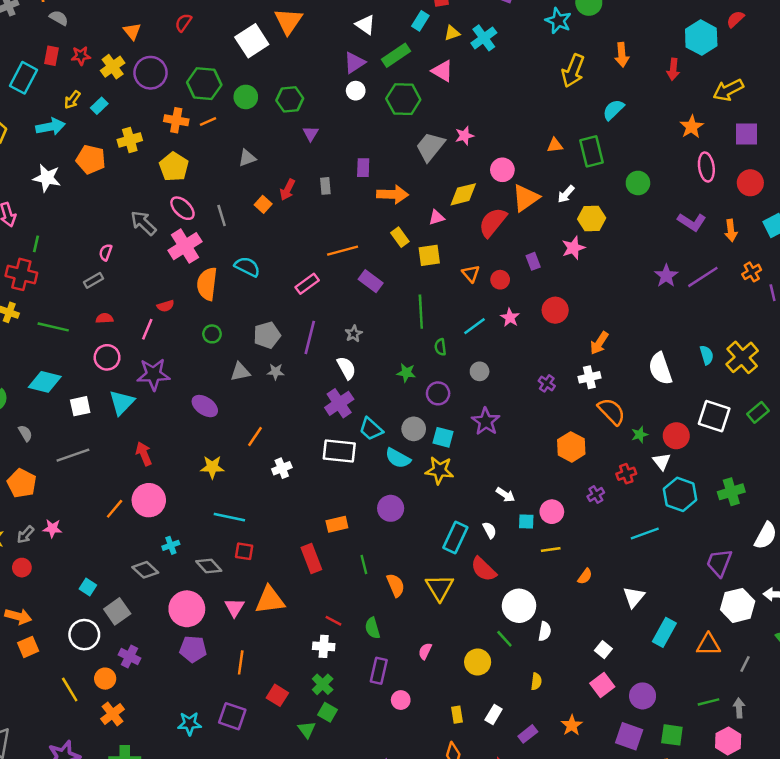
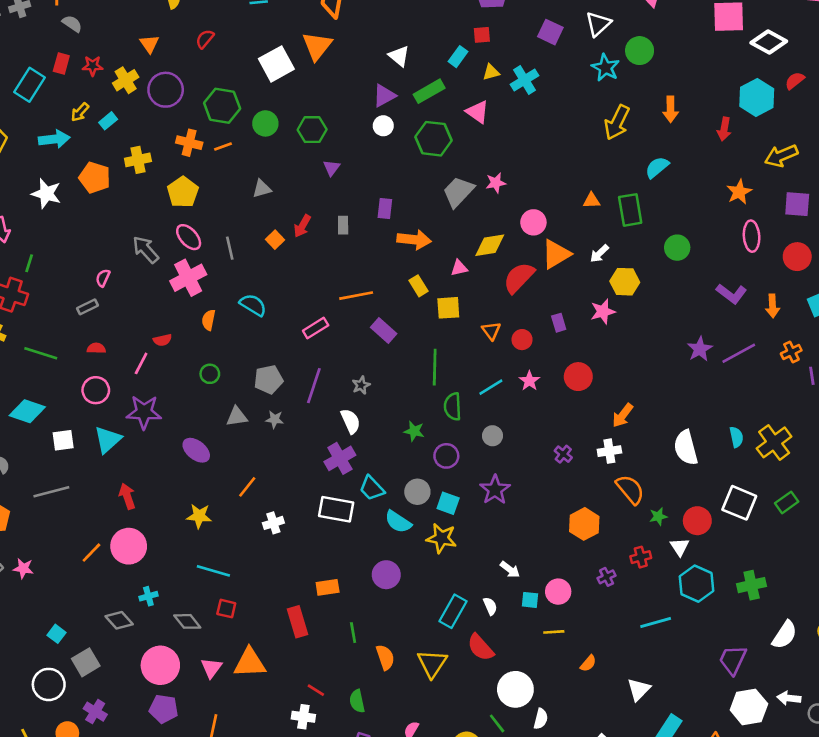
orange semicircle: (207, 284) -> (209, 320), size x0.6
green semicircle: (440, 347) -> (453, 407), size x1.5

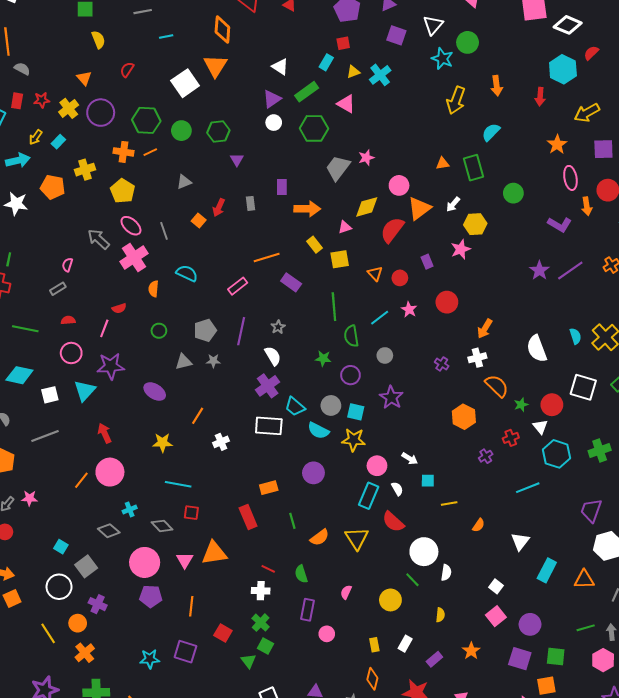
orange arrow: (773, 306) -> (587, 206), moved
pink circle: (558, 592) -> (377, 466), moved
orange semicircle: (385, 657) -> (320, 537), turned 78

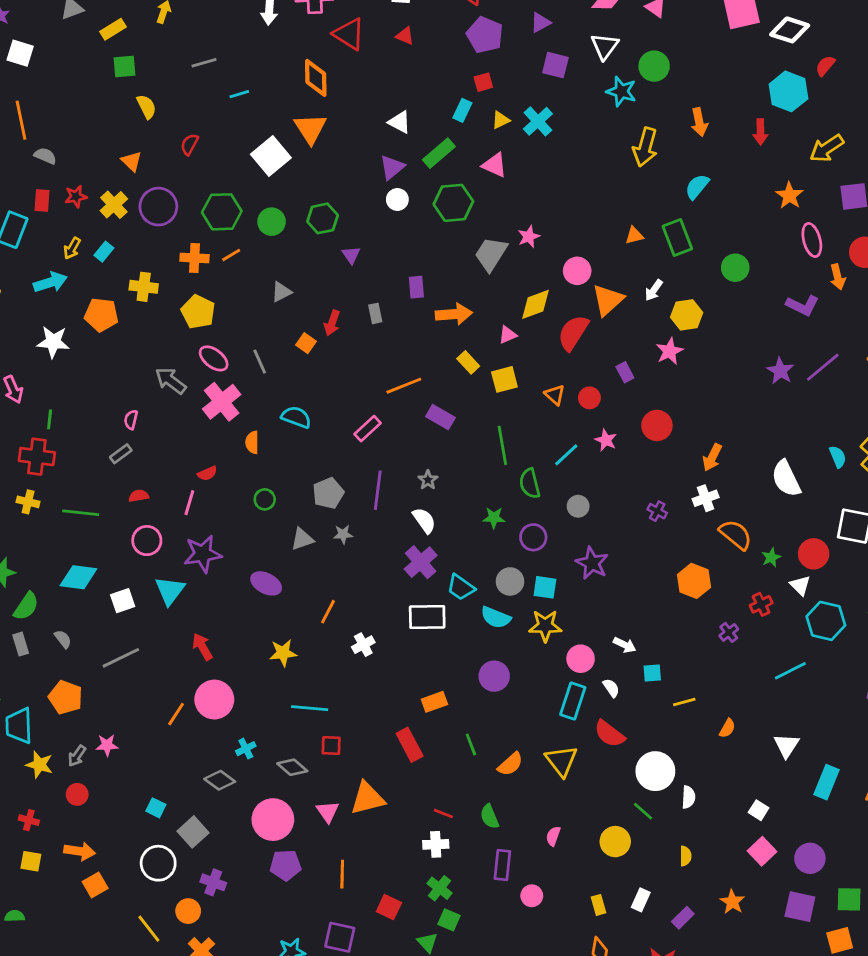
yellow cross: (85, 170) -> (144, 287), turned 30

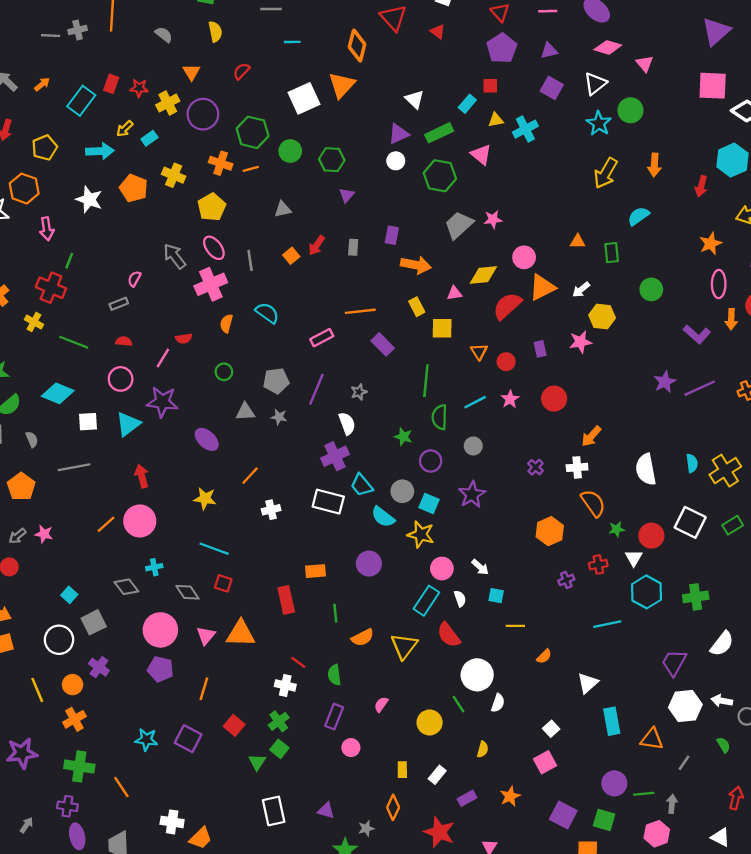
gray semicircle: (45, 156) -> (164, 35), moved
green rectangle: (677, 237) -> (612, 253), size x0.7
cyan rectangle: (827, 782) -> (612, 721), turned -48
purple circle: (810, 858) -> (614, 783), moved

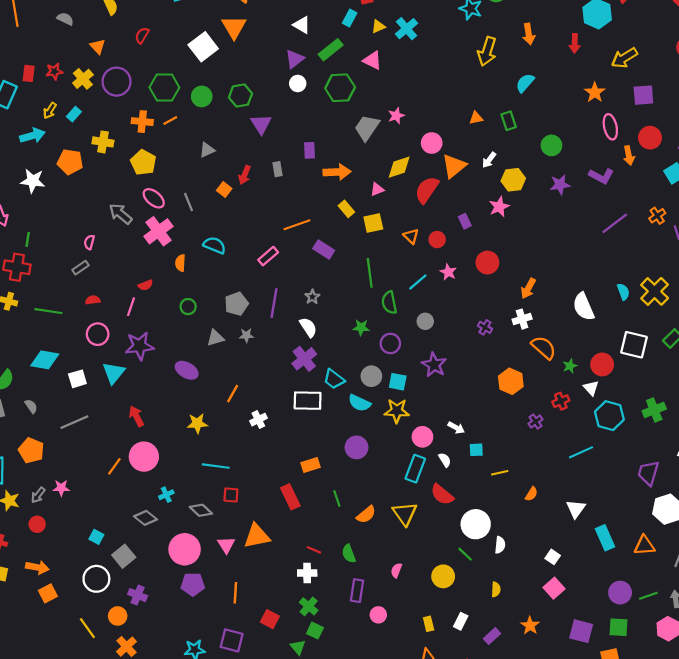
purple triangle: (347, 195) -> (261, 124), size x1.5
purple star: (665, 382) -> (560, 185), moved, turned 30

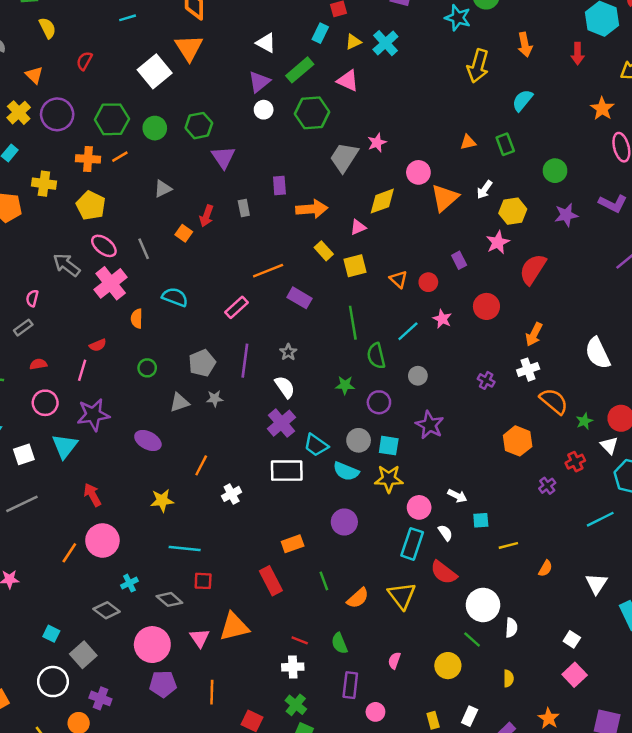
red semicircle: (427, 190) -> (533, 269), moved

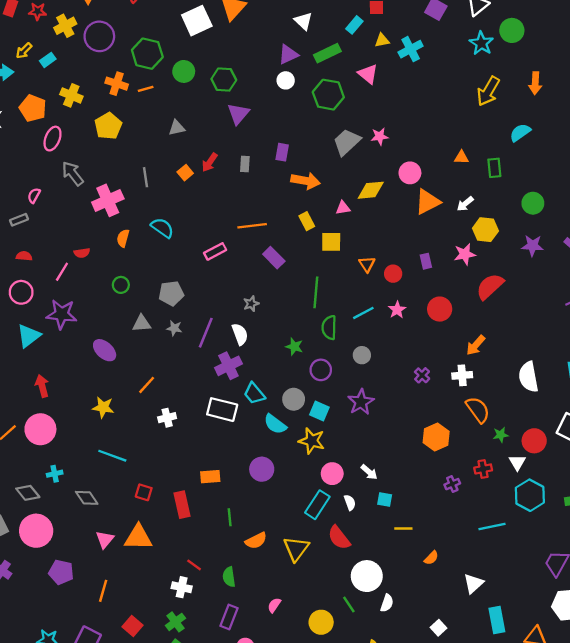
pink ellipse: (104, 246) -> (52, 139), moved, turned 60
purple line: (245, 361) -> (206, 333), moved
red square: (203, 581) -> (144, 492), moved
pink circle: (152, 645) -> (36, 531), moved

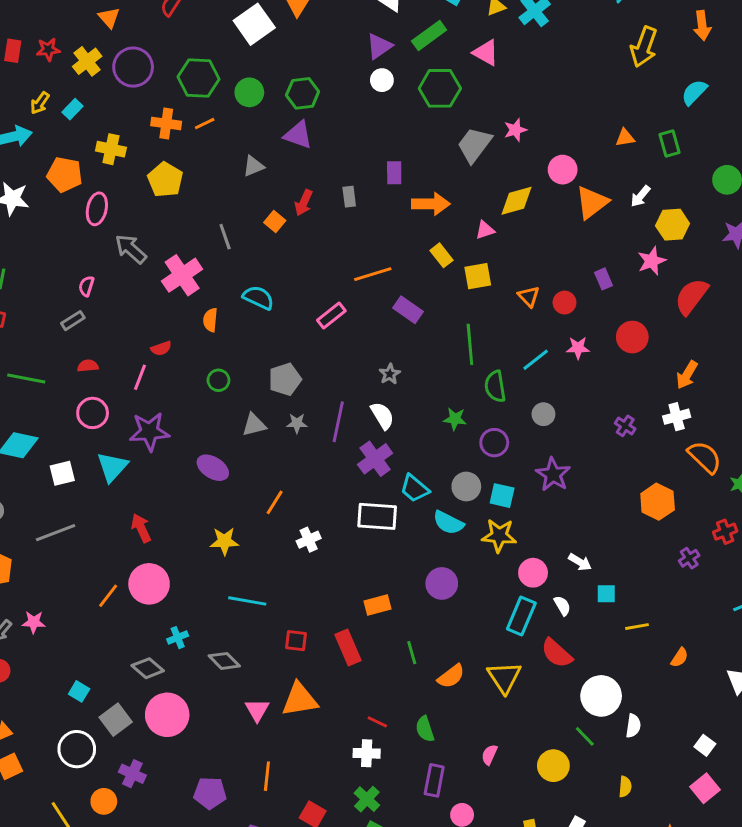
purple triangle: (238, 114) -> (298, 135), moved, turned -40
pink star: (397, 310) -> (578, 348), turned -30
purple pentagon: (61, 572) -> (210, 793), moved

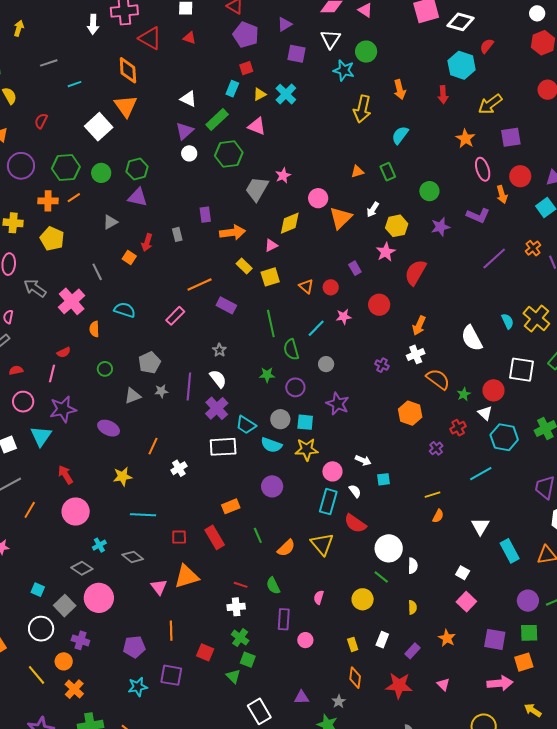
orange line: (108, 596) -> (30, 510), moved
yellow line: (637, 627) -> (433, 495), moved

